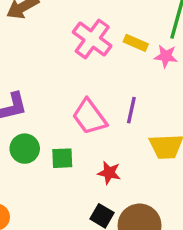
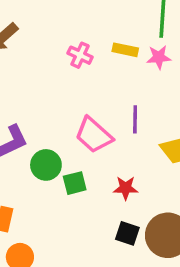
pink cross: (92, 39) -> (80, 55), size x0.6
green circle: (25, 149) -> (46, 165), moved

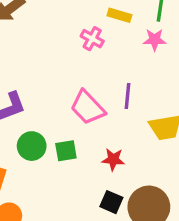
yellow rectangle: (125, 50) -> (119, 15), moved
pink cross: (80, 55) -> (92, 39), moved
green circle: (46, 165) -> (32, 146), moved

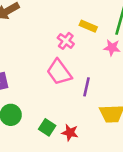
pink trapezoid: (88, 107) -> (59, 72), moved
green square: (66, 151) -> (47, 127), moved, turned 35

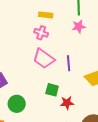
yellow rectangle: (88, 26) -> (46, 15), moved
green square: (47, 127) -> (52, 90), moved

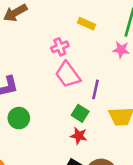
pink cross: (41, 33) -> (60, 47), moved, turned 32
green square: (52, 90) -> (80, 113), moved

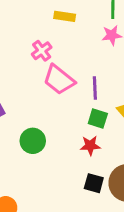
green square: (80, 113) -> (98, 118), moved
green circle: (19, 118) -> (33, 141), moved

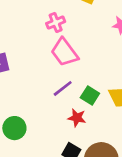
purple line: (95, 88) -> (63, 88), moved, turned 40
green circle: (33, 141) -> (14, 128), moved

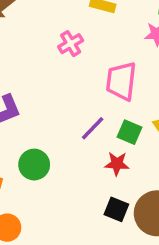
pink trapezoid: (64, 52) -> (121, 81), moved, turned 52
green circle: (14, 128) -> (34, 165), moved

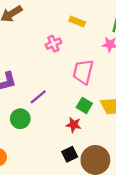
purple line: (93, 128) -> (38, 97), moved
black square: (116, 209) -> (70, 154), turned 35

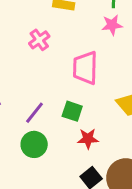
green square: (84, 105) -> (72, 111), moved
green circle: (20, 119) -> (34, 144), moved

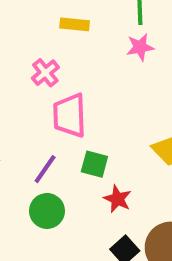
pink trapezoid: (85, 68) -> (70, 115), moved
red star: (88, 139) -> (118, 199), turned 30

